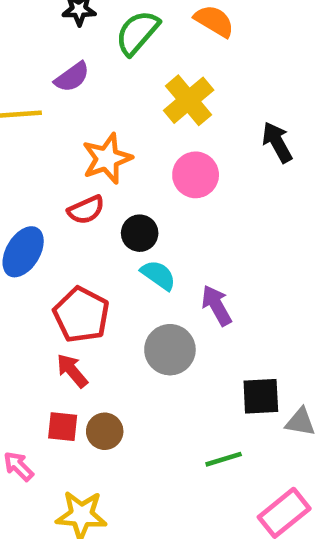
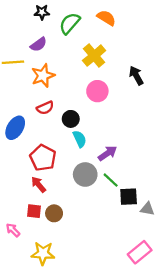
orange star: (107, 159) -> (43, 76), moved
cyan semicircle: (158, 275) -> (80, 139), turned 30
purple arrow: (217, 305) -> (107, 153), turned 84
green line: (224, 459) -> (111, 180), moved, turned 60

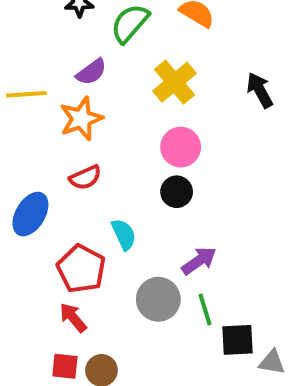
purple semicircle: (39, 44) -> (91, 72), moved
black arrow: (136, 76) -> (260, 90), moved
black circle: (71, 119) -> (177, 192), moved
cyan semicircle: (80, 139) -> (124, 234), moved
green line: (111, 180) -> (205, 309), turned 30

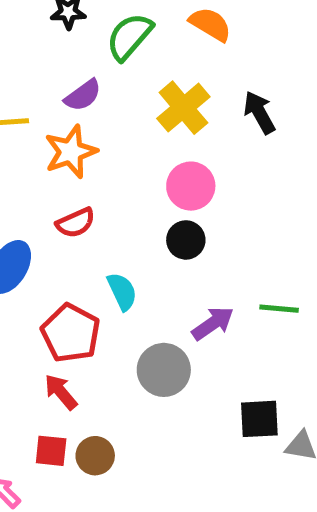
black arrow: (260, 90) -> (259, 112), moved
green line: (205, 309) -> (279, 309), moved, turned -68

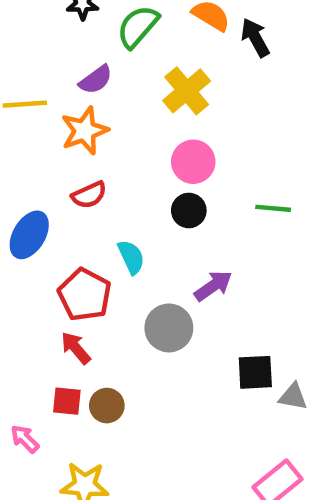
black arrow: (259, 112) -> (255, 38), moved
green line: (279, 309) -> (273, 208), moved

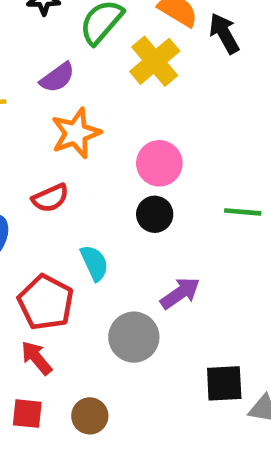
yellow cross: (187, 91) -> (155, 61), moved
orange star: (85, 131) -> (76, 133), moved
brown circle: (107, 406) -> (90, 416), moved

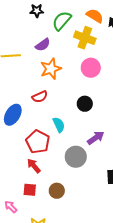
yellow cross: (155, 61) -> (85, 38), turned -30
pink circle: (159, 163) -> (91, 68), moved

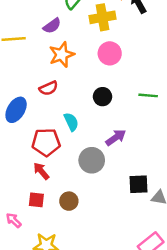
yellow cross: (85, 38) -> (102, 17), turned -30
red pentagon: (38, 142) -> (46, 142), turned -30

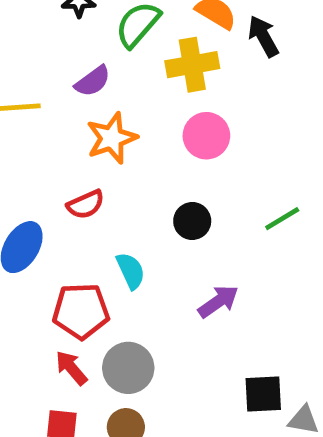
green line: (148, 95) -> (282, 219), turned -36
gray circle: (92, 160) -> (128, 368), moved

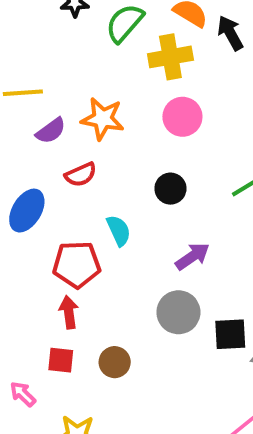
purple semicircle: (93, 81) -> (51, 131), moved
orange star: (112, 138) -> (103, 119), turned 30
red arrow: (71, 368) -> (69, 312), turned 32
gray circle: (128, 368) -> (178, 312), moved

